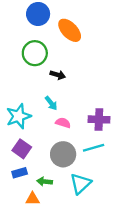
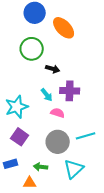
purple cross: (99, 119) -> (70, 91), moved
blue rectangle: (20, 173) -> (11, 164), moved

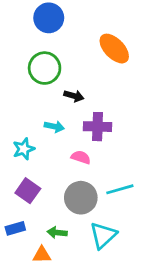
orange ellipse: (64, 28) -> (114, 49), moved
cyan arrow: (47, 95) -> (54, 127), moved, turned -40
cyan star: (17, 107) -> (24, 149), size x0.7

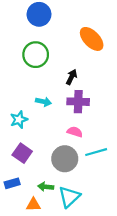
black arrow: (74, 96) -> (71, 77), moved, turned -80
pink semicircle: (81, 157) -> (75, 132), moved
cyan triangle: (103, 235) -> (69, 197), moved

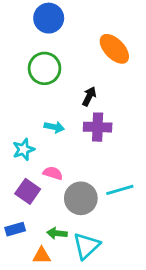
pink semicircle: (75, 132) -> (53, 173), moved

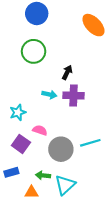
orange ellipse: (114, 49) -> (93, 25), moved
cyan arrow: (54, 127) -> (49, 94), moved

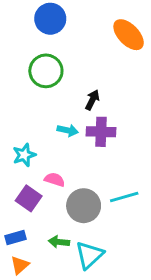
orange triangle: (31, 192) -> (20, 265), moved, turned -40

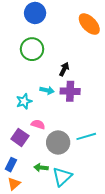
cyan star: (24, 155) -> (24, 101), moved
blue rectangle: (15, 238) -> (11, 165), turned -48

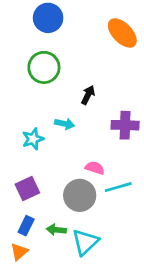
purple cross: (70, 91) -> (125, 125), moved
pink semicircle: (38, 124) -> (95, 168), moved
purple square: (20, 137) -> (27, 188), turned 30
blue rectangle: (11, 165) -> (26, 226), moved

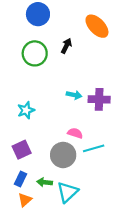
black arrow: (88, 95) -> (66, 46), moved
cyan arrow: (65, 124) -> (74, 95), moved
orange triangle: (19, 252) -> (25, 200), moved

